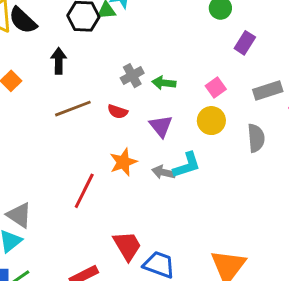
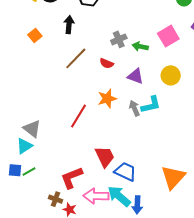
pink square: (216, 87) -> (168, 36), moved, size x1.5
brown line: (73, 109) -> (76, 58), turned -30
purple triangle: (161, 126) -> (135, 76), turned -36
gray arrow: (164, 172) -> (134, 108), turned 49

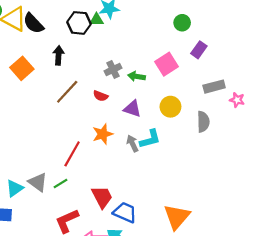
orange square: (35, 35) -> (22, 68), size x1.5
gray triangle: (32, 129) -> (38, 182), moved
green line: (29, 172) -> (60, 184), moved

